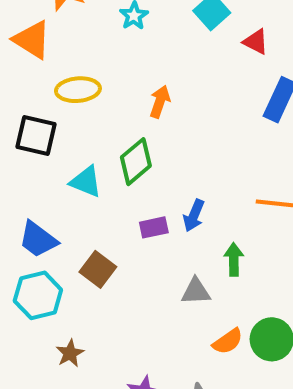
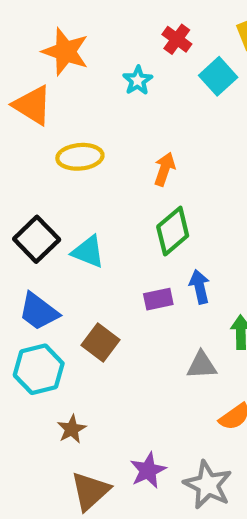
black square: (36, 136) -> (37, 239), moved, turned 33
green diamond: (136, 162) -> (173, 231), moved
blue arrow: (194, 215) -> (200, 287), turned 144

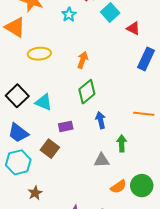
purple rectangle: (158, 299) -> (66, 126), moved

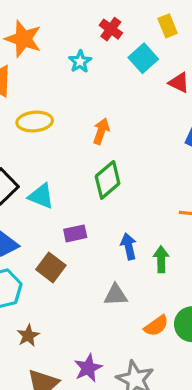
blue arrow: (101, 120) -> (129, 246), moved
gray triangle: (102, 160) -> (116, 295), moved

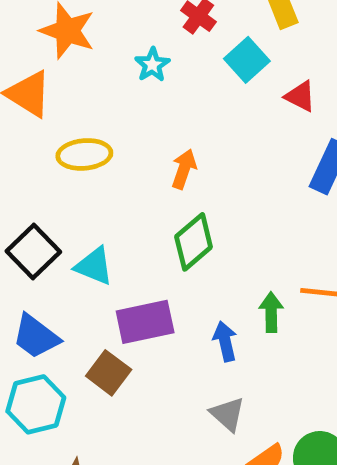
purple rectangle: (75, 233) -> (145, 322), size x1.6
green arrow: (161, 259) -> (271, 312), moved
gray triangle: (116, 295) -> (228, 414), moved, turned 45

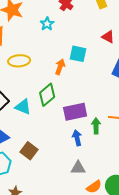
cyan square: (247, 60) -> (78, 54), moved, turned -36
green diamond: (194, 242) -> (47, 95), moved
purple rectangle: (145, 322) -> (75, 112), moved
gray triangle: (228, 414) -> (78, 168), turned -42

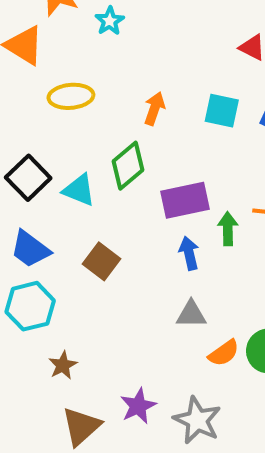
cyan star: (47, 24) -> (110, 21), moved
cyan square: (78, 54) -> (222, 111), moved
brown square: (29, 151) -> (101, 261), moved

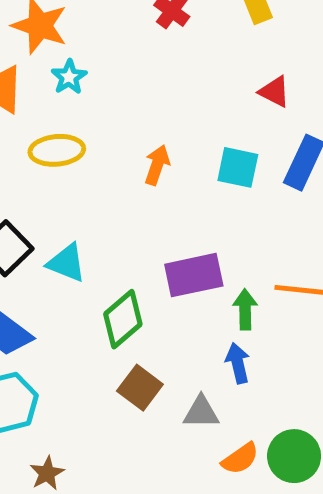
cyan star: (110, 21) -> (69, 77), moved
green diamond: (128, 166) -> (123, 319), moved
blue arrow: (189, 253) -> (238, 363), moved
brown square: (101, 261) -> (140, 388), moved

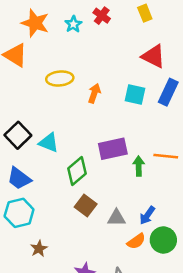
cyan star: (69, 77) -> (73, 24), moved
red triangle: (274, 92) -> (153, 56), size x1.5
yellow ellipse: (57, 150) -> (60, 78), moved
blue arrow: (238, 363) -> (147, 215), moved, turned -132

